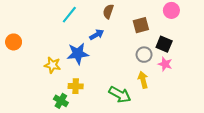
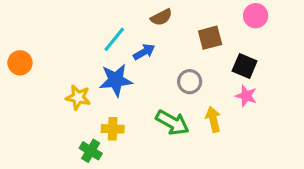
brown semicircle: (108, 11) -> (161, 17), turned -136
cyan line: (69, 15) -> (114, 39), moved
gray circle: (144, 55) -> (190, 82), moved
green arrow: (120, 95) -> (172, 123), moved

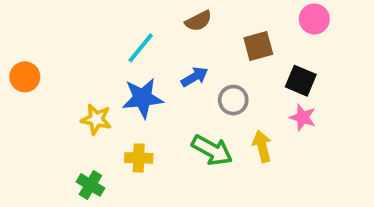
blue arrow: (144, 52) -> (195, 77), moved
green cross: (91, 151) -> (90, 185), moved

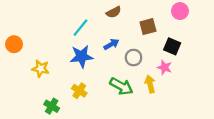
pink star: (303, 117) -> (164, 67), moved
yellow star: (96, 119) -> (41, 69), moved
yellow cross: (139, 158) -> (79, 91), turned 32

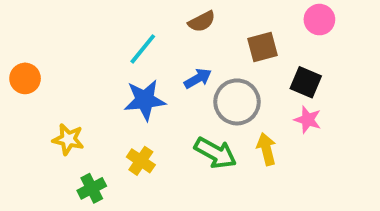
gray circle: (133, 58) -> (237, 102), size x1.5
pink star: (164, 67) -> (308, 120), moved
yellow star: (41, 69) -> (68, 139), moved
green cross: (52, 106) -> (92, 188), turned 32

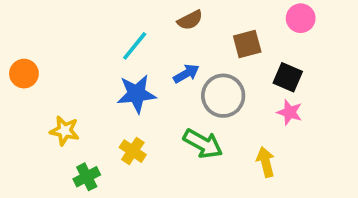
yellow arrow: (266, 149) -> (266, 162), moved

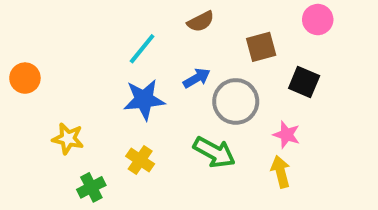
pink star: (290, 112) -> (286, 135), moved

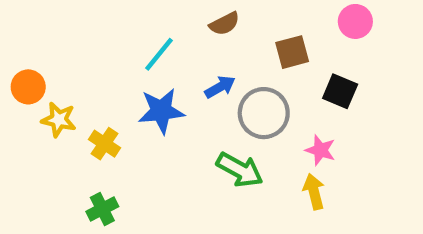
yellow star: (68, 139) -> (59, 120), moved
yellow cross: (140, 160) -> (105, 144), moved

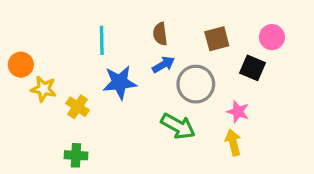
pink circle: (355, 21) -> (272, 37), moved
brown semicircle: (224, 24) -> (160, 34), moved, turned 110
cyan line: (159, 54) -> (102, 40), moved, turned -40
green cross: (102, 209) -> (76, 155), turned 30

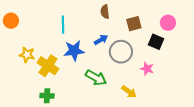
brown semicircle: (160, 34) -> (105, 12), moved
orange circle: (21, 65) -> (11, 21), moved
yellow cross: (78, 107) -> (48, 66), size x1.5
green arrow: (178, 126) -> (96, 78), moved
yellow arrow: (233, 142) -> (129, 92), moved, turned 140

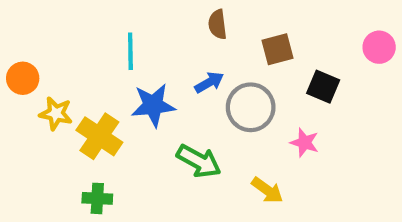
orange circle: (11, 21) -> (23, 78), moved
pink circle: (168, 23) -> (379, 47), moved

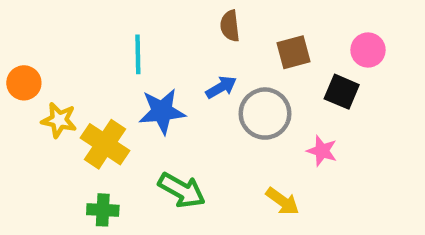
pink circle: (379, 47) -> (368, 50), moved
green arrow: (199, 161) -> (182, 190), moved

